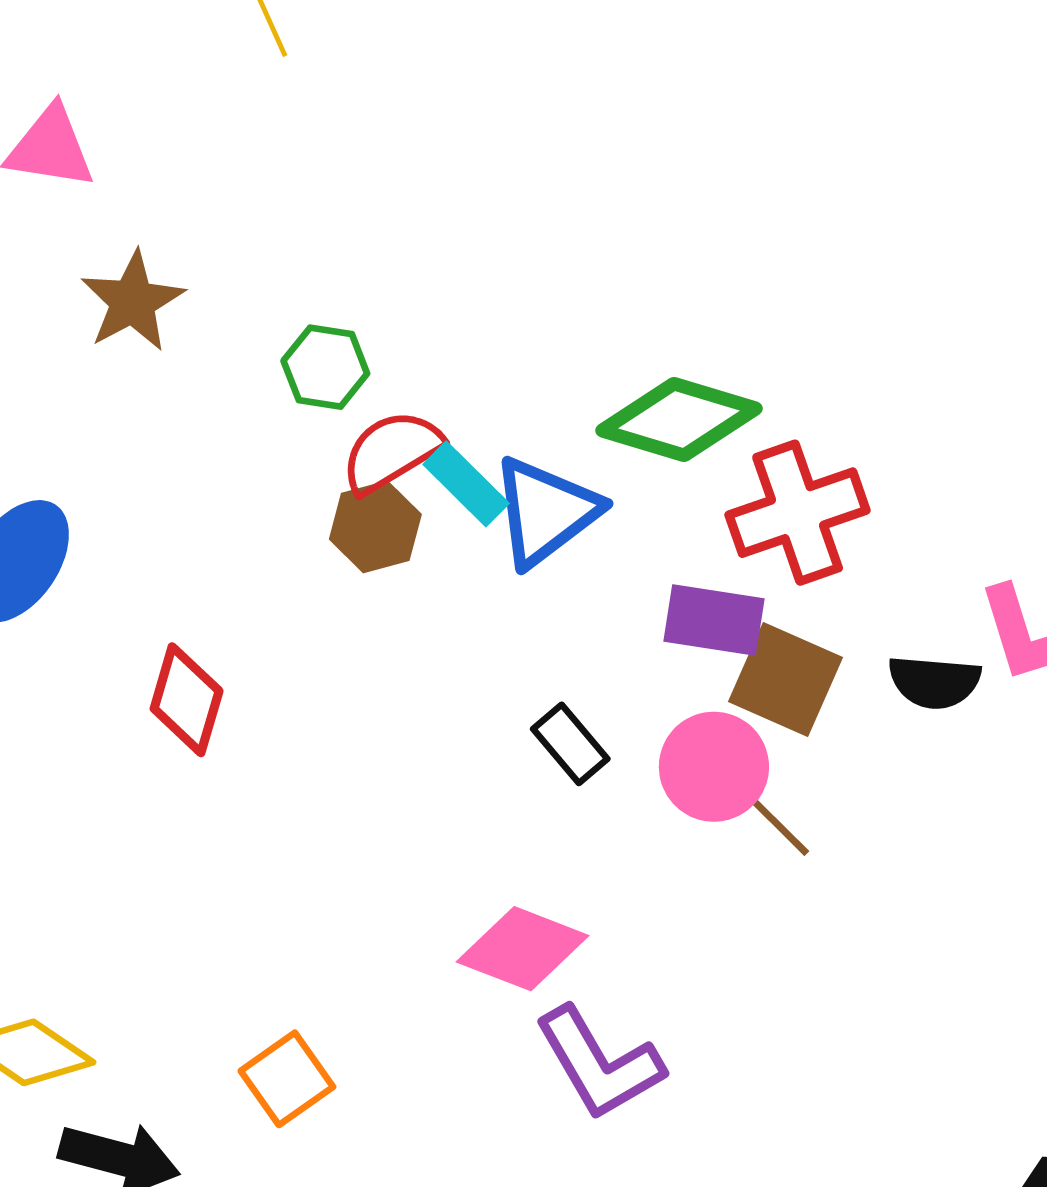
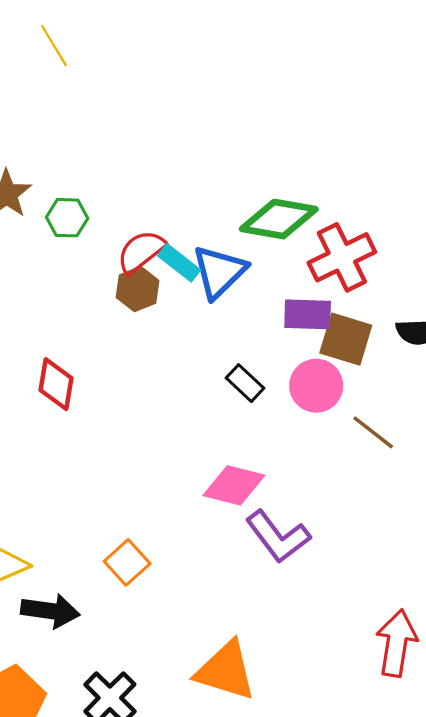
green hexagon: (325, 367) -> (67, 218), moved
brown line: (772, 819) -> (373, 432), moved

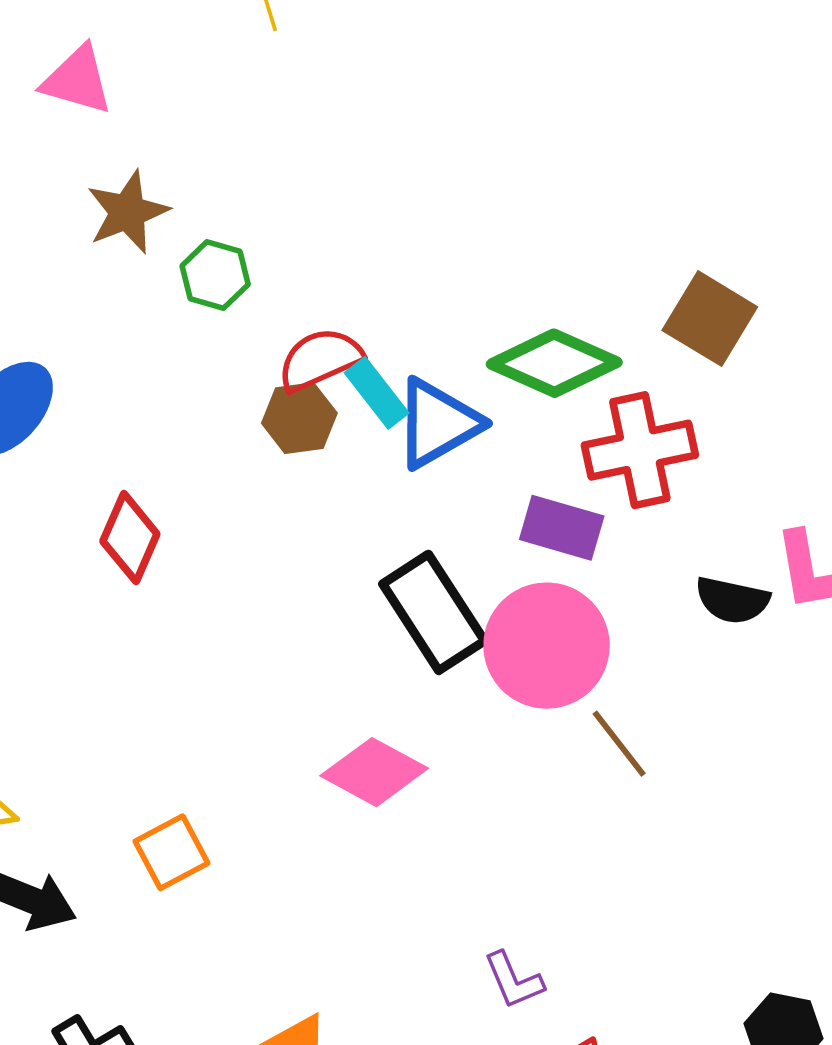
brown square: (346, 339) -> (710, 319), moved
black rectangle: (245, 383) -> (434, 612), size x1.8
pink circle: (316, 386) -> (547, 646), size x1.4
purple L-shape: (278, 537) -> (514, 980), moved, size x0.6

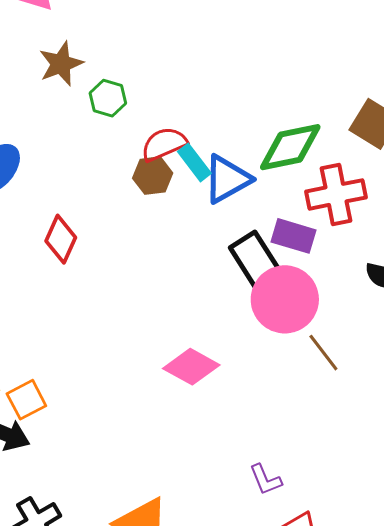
green diamond: (554, 363) -> (290, 147), turned -36
black rectangle: (434, 612) -> (257, 263), moved
orange square: (172, 852) -> (26, 400), moved

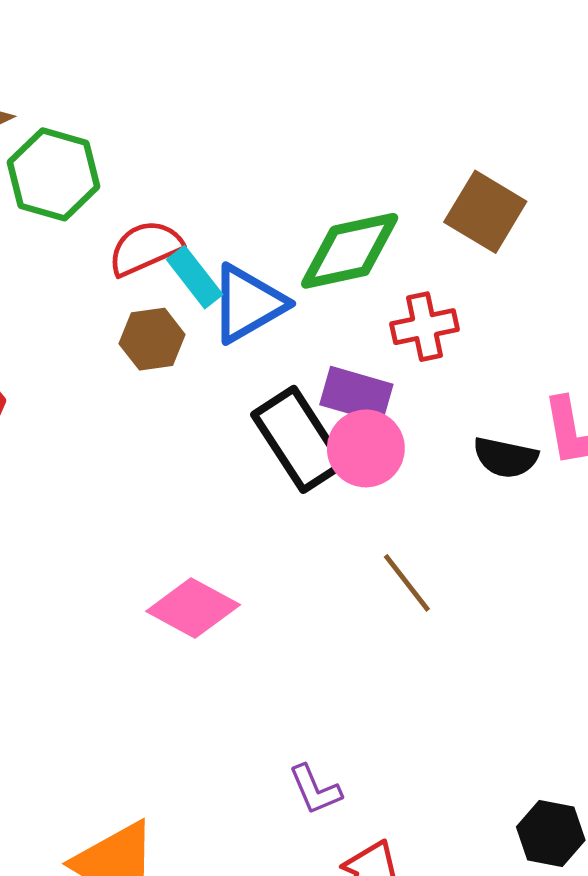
green hexagon: (108, 98) -> (54, 174), size x1.5
brown hexagon: (153, 176) -> (152, 339), moved
red cross: (336, 194) -> (425, 327), size x0.7
pink circle: (285, 299) -> (366, 448), moved, size x0.7

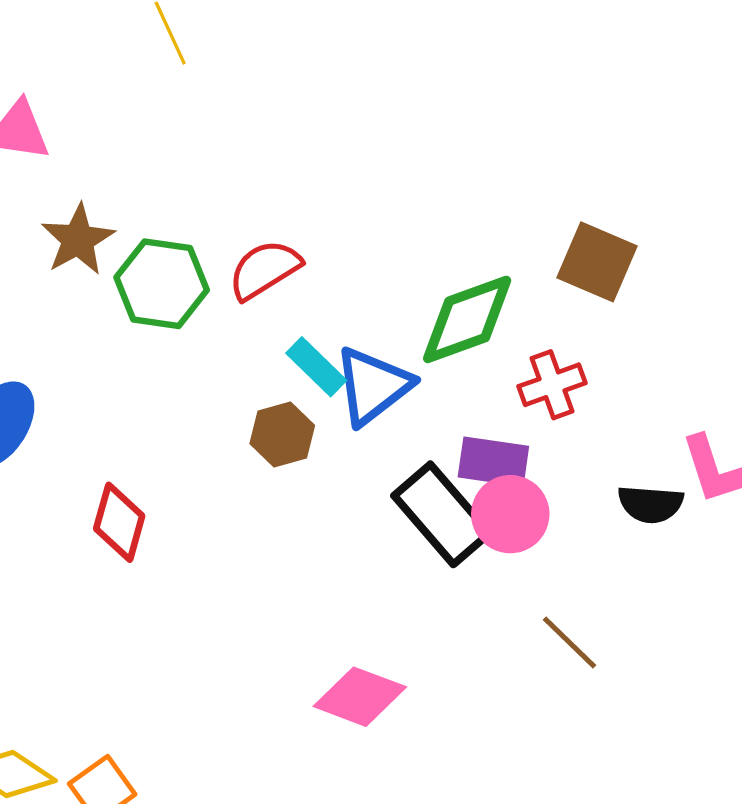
red semicircle: (145, 248) -> (265, 270), moved

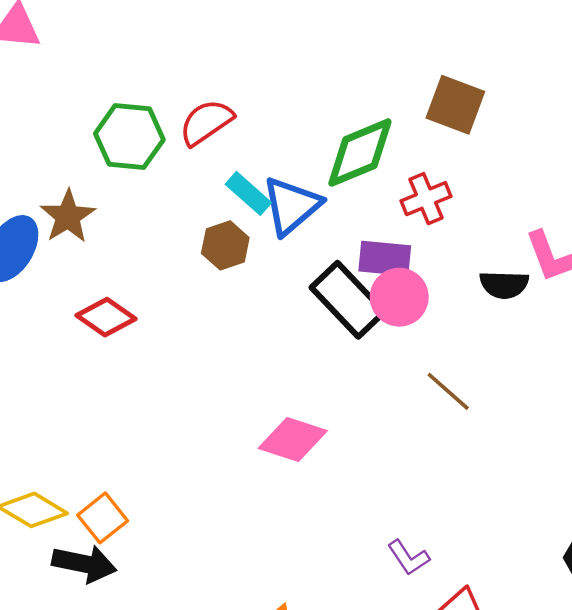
brown star: (78, 240) -> (68, 216), moved
red diamond: (119, 522) -> (106, 317), turned -68

